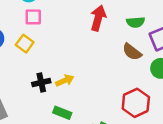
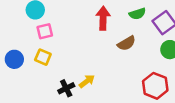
brown semicircle: (132, 52) -> (127, 43), moved, turned -54

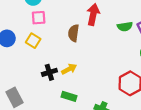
green semicircle: (137, 14) -> (125, 27), moved
brown semicircle: (127, 43) -> (73, 33), moved, turned 119

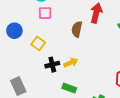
yellow square: (33, 41) -> (38, 43), moved

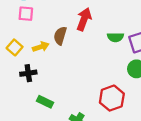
yellow arrow: (71, 63) -> (41, 47), moved

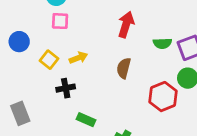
brown semicircle: (60, 36) -> (124, 68), moved
red hexagon: (112, 98) -> (163, 97), moved

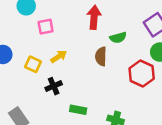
pink square: (60, 21) -> (46, 27), moved
green semicircle: (162, 43) -> (118, 38), moved

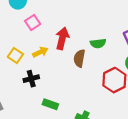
red arrow: (94, 17) -> (62, 38), moved
pink square: (46, 27) -> (33, 23), turned -32

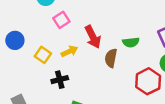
red arrow: (62, 38) -> (93, 37), turned 140

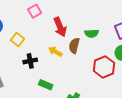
yellow arrow: (69, 51) -> (55, 52), moved, turned -128

